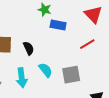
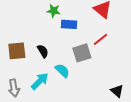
gray square: (71, 75) -> (82, 53), moved
cyan arrow: (22, 78) -> (40, 81), turned -120

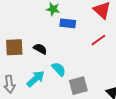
black semicircle: (43, 51) -> (40, 49), turned -32
gray square: (82, 53) -> (78, 86), moved

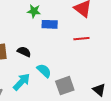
red line: (98, 40) -> (81, 39), turned 35

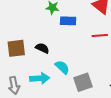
cyan arrow: (22, 82) -> (40, 78), turned 42

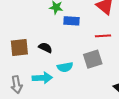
cyan semicircle: (62, 67) -> (65, 67), turned 126
gray square: (83, 82) -> (93, 59), moved

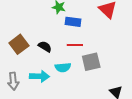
red line: (103, 36) -> (75, 45), moved
brown square: (19, 48) -> (19, 44), turned -36

